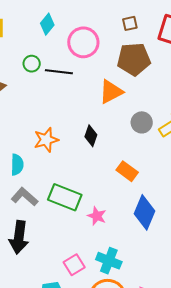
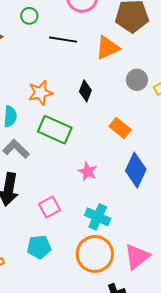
black line: (59, 72) -> (63, 40), moved
green rectangle: (65, 197) -> (55, 130), moved
pink square: (74, 265) -> (49, 207), moved

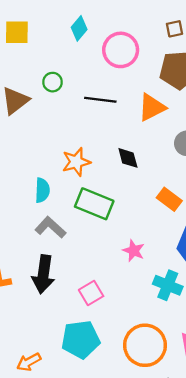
green circle: (29, 16) -> (53, 82), moved
black diamond: (85, 91) -> (128, 158), turned -35
cyan cross: (98, 217) -> (168, 285), moved
cyan pentagon: (39, 247) -> (81, 339), size x1.4

